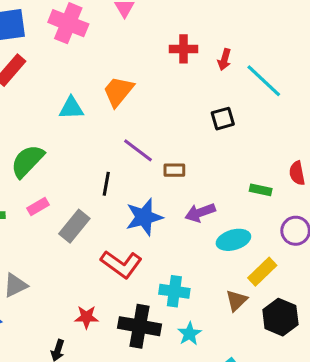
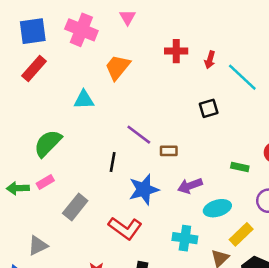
orange trapezoid: (118, 91) -> (118, 67), moved
pink rectangle: (38, 206) -> (45, 182), moved
gray rectangle: (74, 226) -> (75, 207), moved
cyan cross: (174, 291) -> (185, 238), moved

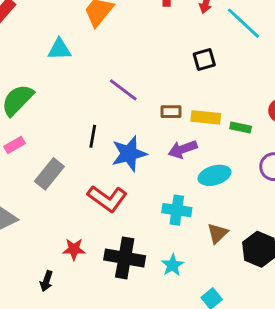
brown rectangle: (169, 151) -> (171, 112), moved
black line: (113, 162) -> (93, 136), moved
yellow rectangle: (241, 234) -> (206, 117), moved, turned 50

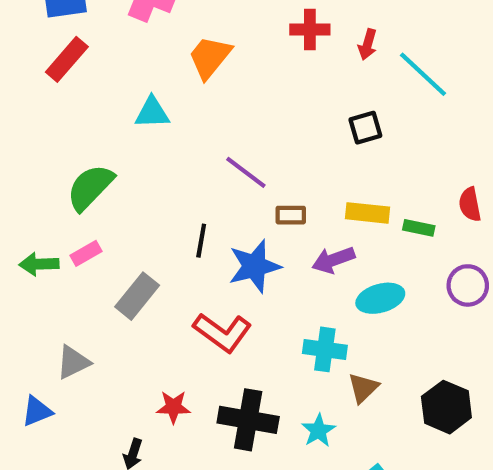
brown rectangle: (171, 112) -> (291, 215), moved
brown triangle: (217, 233) -> (363, 388), moved

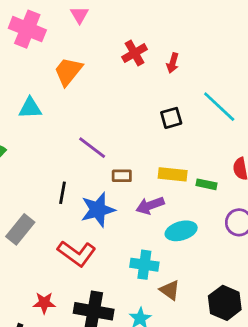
red cross: (310, 29) -> (135, 53), turned -30
cyan line: (423, 74) -> (219, 107), moved
brown triangle: (363, 388) -> (170, 290), turned -40

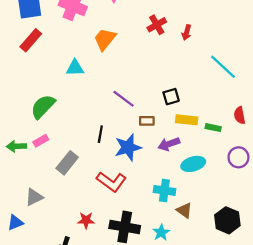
black square: (171, 118) -> (171, 97), moved

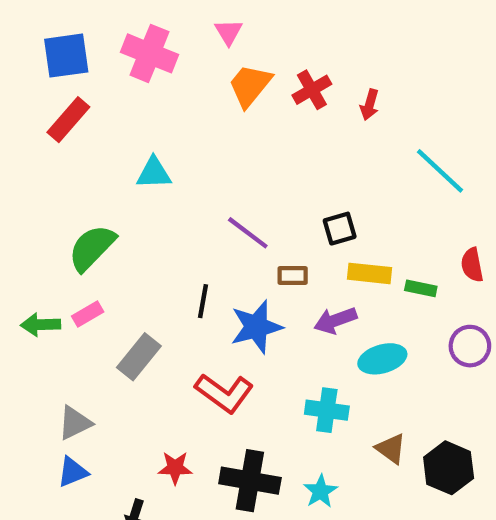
orange trapezoid: (105, 39) -> (250, 85), moved
brown triangle: (184, 210) -> (391, 449), moved
blue triangle: (15, 223) -> (73, 472), moved

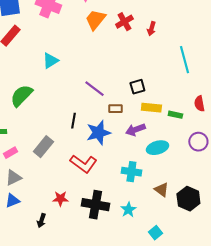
cyan line: (440, 171) -> (184, 60), turned 32
cyan triangle: (154, 173) -> (50, 61), turned -30
pink rectangle: (88, 314) -> (10, 153), moved

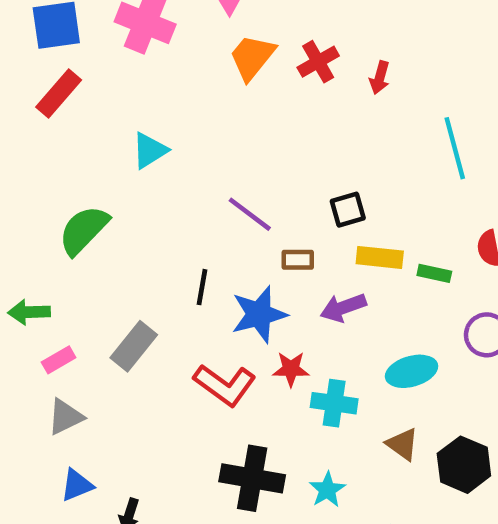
cyan ellipse: (157, 148) -> (412, 371), moved
red star: (60, 199) -> (291, 369), moved
blue triangle: (12, 201) -> (77, 485), moved

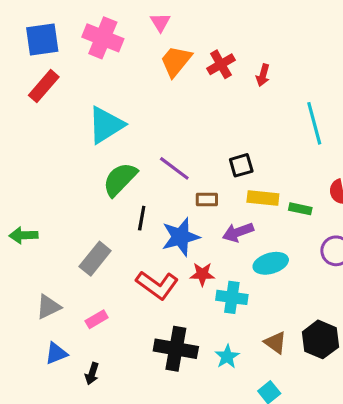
cyan triangle: (150, 150) -> (106, 125), size x1.5
green semicircle: (84, 230) -> (120, 179), moved
pink rectangle: (59, 360) -> (97, 319), moved
cyan ellipse: (412, 371) -> (271, 263), moved
brown triangle: (402, 444) -> (275, 343), moved

